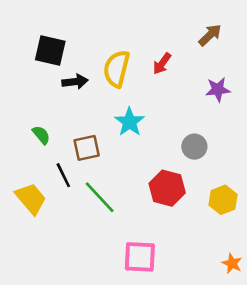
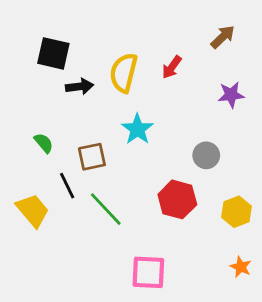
orange star: (232, 263) -> (241, 267), moved

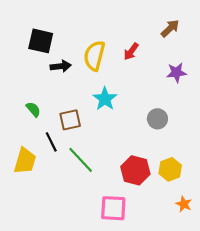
red hexagon: (177, 199) -> (135, 170), moved
yellow trapezoid: (33, 210) -> (25, 161), turned 56
yellow hexagon: (237, 212) -> (170, 169), moved

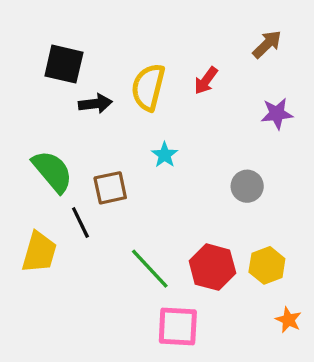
cyan star: (105, 99) -> (165, 155), size x0.7
green semicircle: (33, 109) -> (52, 171), size x1.8
green line: (81, 160) -> (150, 269), moved

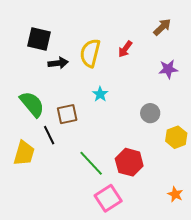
yellow hexagon: (267, 265) -> (176, 137), moved
pink square: (178, 326) -> (108, 198), turned -36

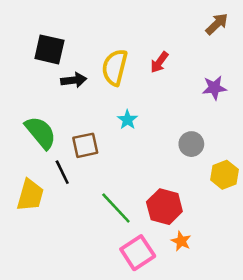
brown arrow: (162, 27) -> (217, 24), moved
orange star: (175, 194) -> (181, 241), moved

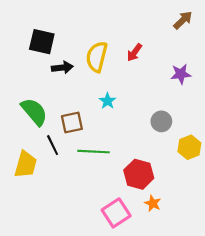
green line: (116, 208) -> (93, 152), moved, turned -44

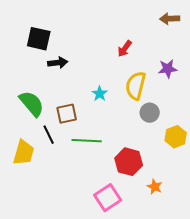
brown arrow: (183, 20) -> (170, 19), turned -138
yellow semicircle: (97, 57) -> (136, 86), moved
orange star: (153, 203) -> (155, 187), moved

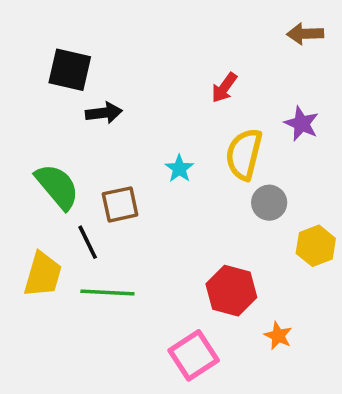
purple star: (168, 69) -> (301, 124), turned 30
green line: (87, 141) -> (107, 292), moved

